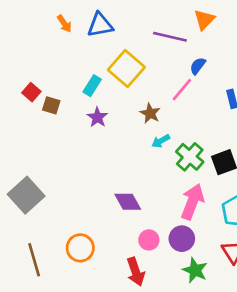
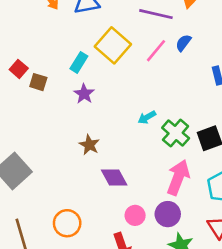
pink line: (182, 90) -> (156, 51), moved
brown star: (150, 113) -> (89, 145), moved

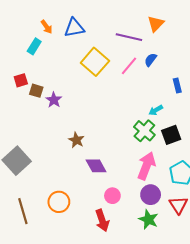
cyan rectangle: (79, 62) -> (34, 46), moved
red square: (19, 69) -> (21, 80), turned 32
purple star: (84, 94) -> (54, 100), moved
cyan arrow: (147, 117) -> (156, 110), moved
purple circle: (168, 214) -> (151, 195), moved

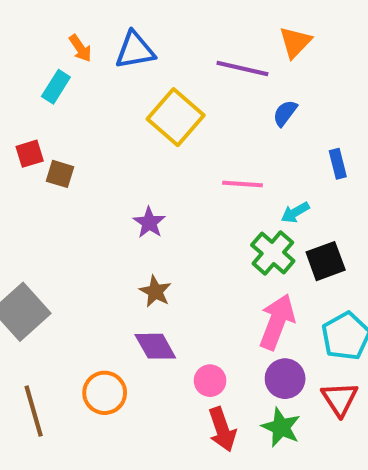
pink line: (129, 66) -> (242, 184), moved, turned 54
purple star: (54, 100) -> (149, 223), moved
brown star: (76, 140) -> (155, 291), moved
purple diamond: (96, 166) -> (155, 346), moved
red arrow: (102, 220) -> (222, 429), moved

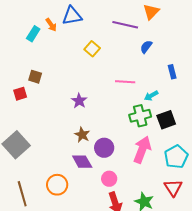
orange arrow: (80, 48) -> (51, 25), moved
yellow square: (176, 117) -> (92, 49), size x0.6
red square: (30, 154) -> (20, 94), moved
green cross: (273, 253) -> (140, 116), turned 35
purple circle: (285, 379) -> (104, 148), moved

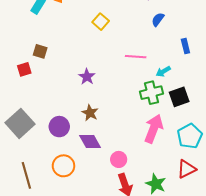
purple circle: (104, 148) -> (59, 127), moved
red triangle: (173, 188) -> (187, 169), turned 36

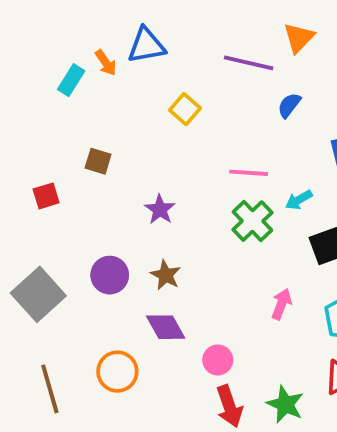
brown square: (40, 51) -> (98, 161), moved
green cross: (152, 93) -> (252, 221), moved, turned -30
purple circle: (59, 127) -> (110, 275), moved
pink arrow: (154, 129) -> (281, 304), size x0.6

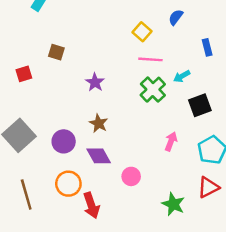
yellow square: (185, 109) -> (142, 32), moved
purple circle: (110, 275) -> (64, 141), moved
red arrow: (229, 406) -> (91, 205), moved

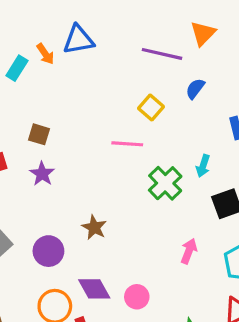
pink line: (150, 59) -> (127, 144), moved
cyan arrow: (182, 76) -> (203, 166), turned -42
purple star: (95, 82) -> (42, 174), moved
purple diamond: (99, 156) -> (94, 289), moved

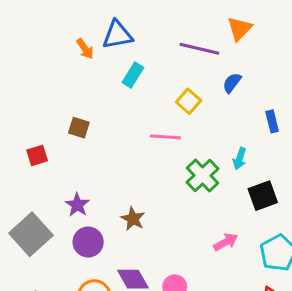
cyan rectangle: (17, 68) -> (133, 75), moved
purple star: (42, 174) -> (77, 205), moved
pink arrow: (189, 251) -> (226, 242), turned 40

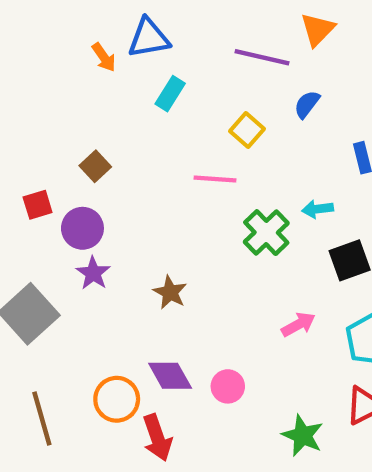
brown square: (79, 128) -> (95, 166), turned 30
cyan arrow: (240, 159) -> (318, 209), turned 65
purple circle: (88, 242) -> (82, 228), moved

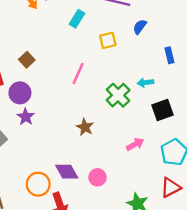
cyan rectangle: (170, 94) -> (77, 19), moved
yellow square: (247, 130) -> (108, 40), turned 36
pink line: (215, 179) -> (78, 73), moved, turned -70
brown star: (170, 292) -> (85, 127), moved

